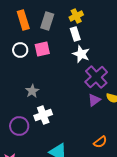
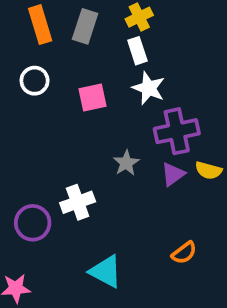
pink square: (42, 49) -> (93, 97), moved
purple cross: (96, 77) -> (177, 131), turned 30
gray star: (32, 91) -> (126, 163), moved

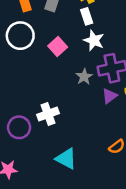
white circle: (35, 81) -> (20, 36), size x1.5
pink square: (93, 97) -> (58, 46), turned -30
gray star: (126, 163) -> (84, 77), moved

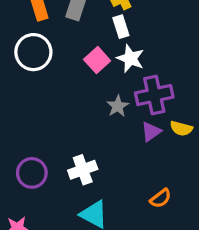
pink square: (58, 46) -> (97, 60), moved
white cross: (48, 114) -> (83, 170), moved

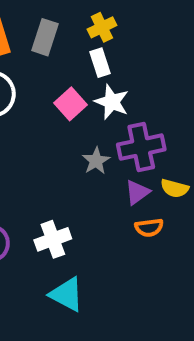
orange semicircle: (161, 198) -> (149, 228), moved, turned 30

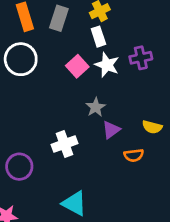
purple cross: (141, 147) -> (141, 58), moved, size x0.7
purple triangle: (137, 192) -> (111, 130), moved
white cross: (53, 239) -> (65, 144), moved

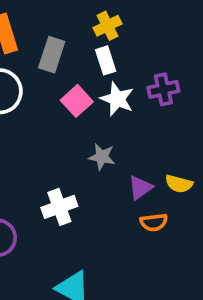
gray rectangle: (59, 18) -> (52, 55), moved
gray star: (96, 107) -> (102, 157), turned -30
purple triangle: (111, 130) -> (140, 188), moved

